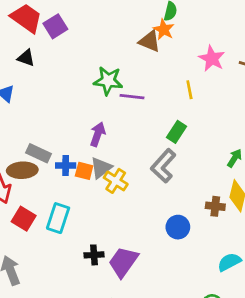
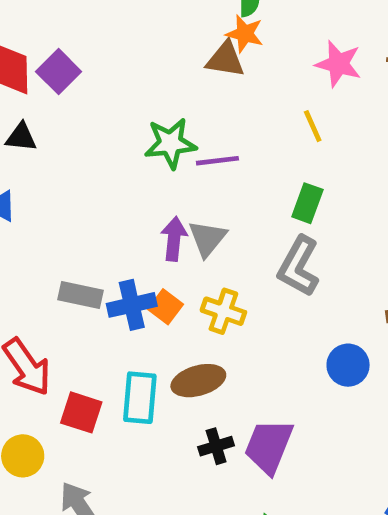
blue cross: (66, 165) -> (132, 305), size x1.4
gray triangle: (101, 168) -> (207, 238), moved
brown ellipse: (22, 170) -> (198, 381), moved
orange square: (84, 171) -> (165, 307), turned 36

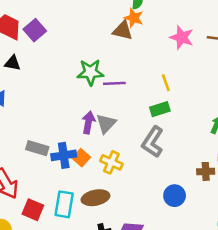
yellow line: (313, 126) -> (166, 83), moved
green rectangle: (307, 203) -> (160, 109), turned 48

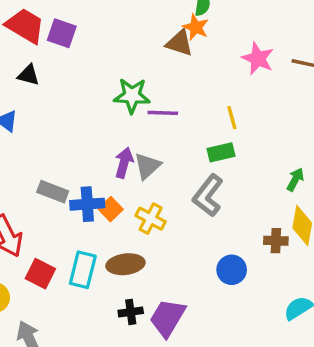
purple square: (35, 30) -> (62, 33), turned -35

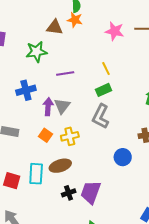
brown triangle: (179, 43) -> (55, 27), moved
green star: (132, 96) -> (36, 52), moved
blue cross: (87, 204) -> (26, 90), moved
yellow cross: (151, 219) -> (70, 136), turned -30

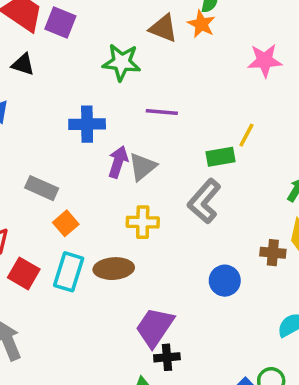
pink star: (115, 31) -> (265, 60), turned -30
yellow line: (106, 68) -> (246, 135), moved, turned 40
orange square: (46, 135) -> (66, 223), moved
black cross: (69, 193) -> (167, 357), moved

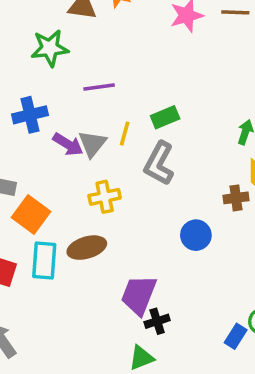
yellow line: (246, 135) -> (125, 134), moved
purple arrow: (118, 162) -> (68, 144), turned 116
orange square: (66, 223) -> (31, 215), size x1.5

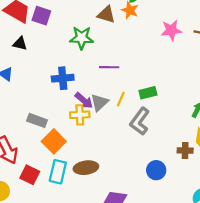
yellow cross: (105, 197) -> (80, 115), moved

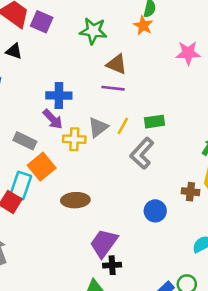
brown triangle: (106, 15) -> (117, 64), moved
green star: (82, 38) -> (93, 31), moved
purple arrow: (84, 101) -> (53, 119), moved
cyan rectangle: (58, 172) -> (21, 185), moved

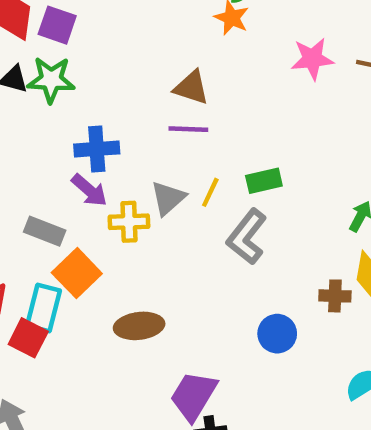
green star: (93, 31) -> (51, 80), moved

